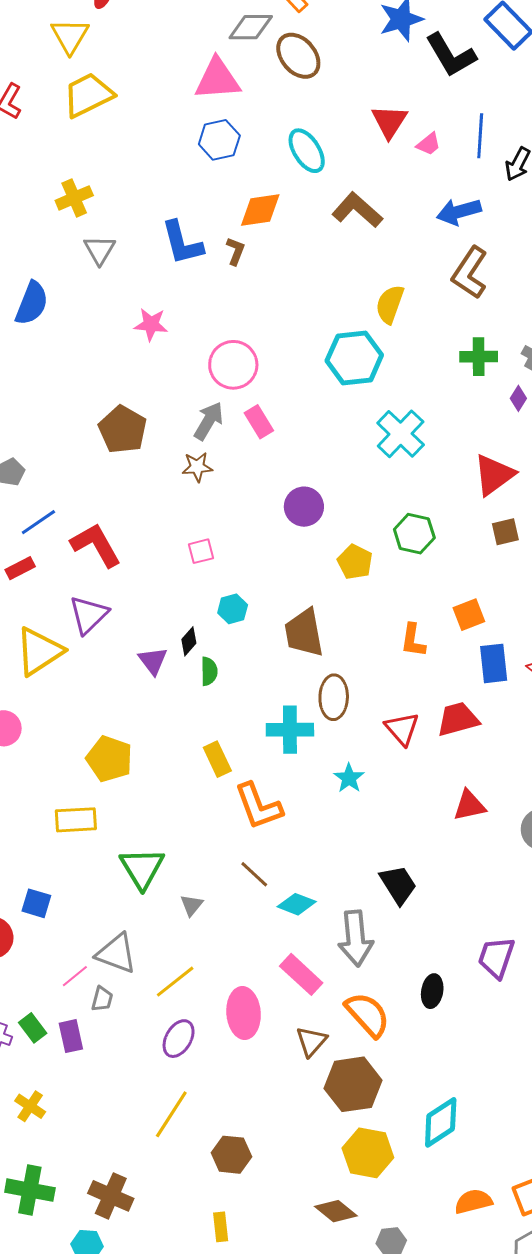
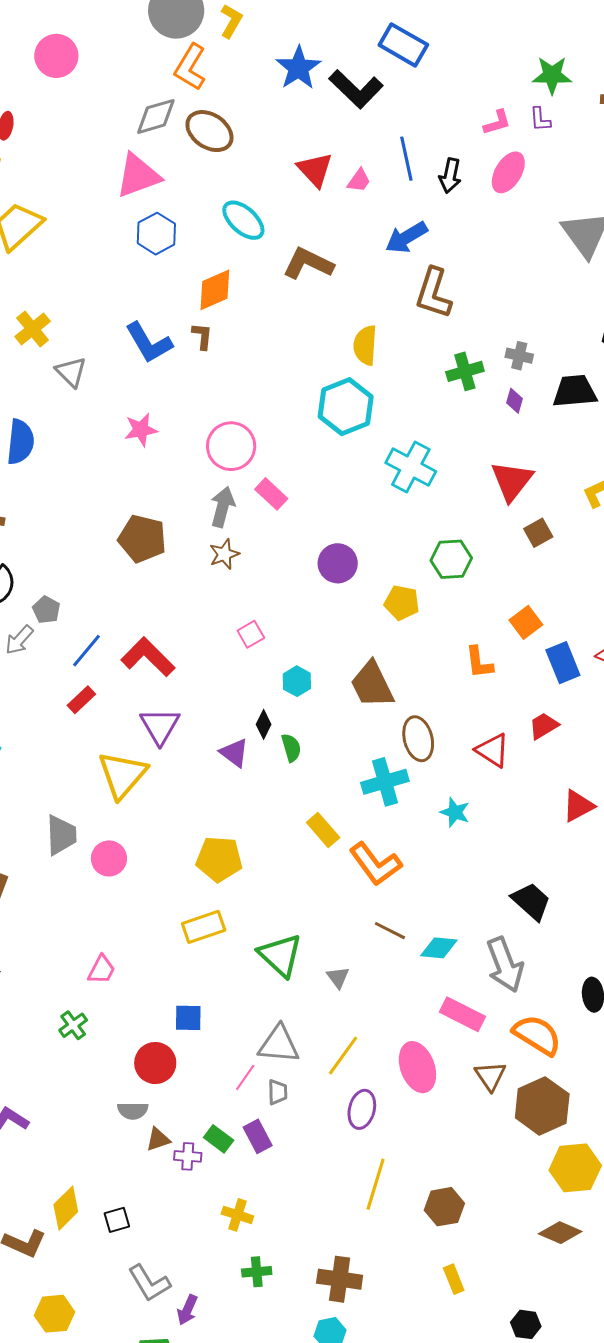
red trapezoid: (458, 719) -> (544, 726), size x0.7
green cross: (30, 1190) -> (257, 1272), moved, size x0.6

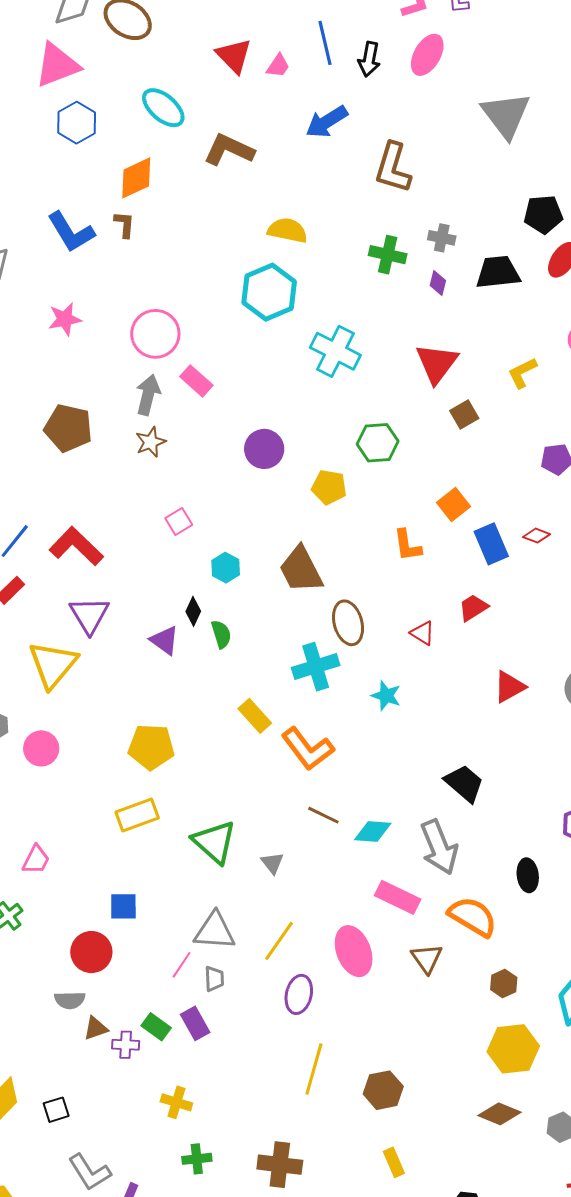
brown L-shape: (434, 293) -> (393, 168), moved
yellow semicircle: (365, 345) -> (288, 230), turned 99
green cross: (465, 371) -> (388, 255), turned 30
red triangle: (493, 750) -> (423, 633), size x0.7
brown hexagon: (542, 1106) -> (504, 984), moved, size x0.5

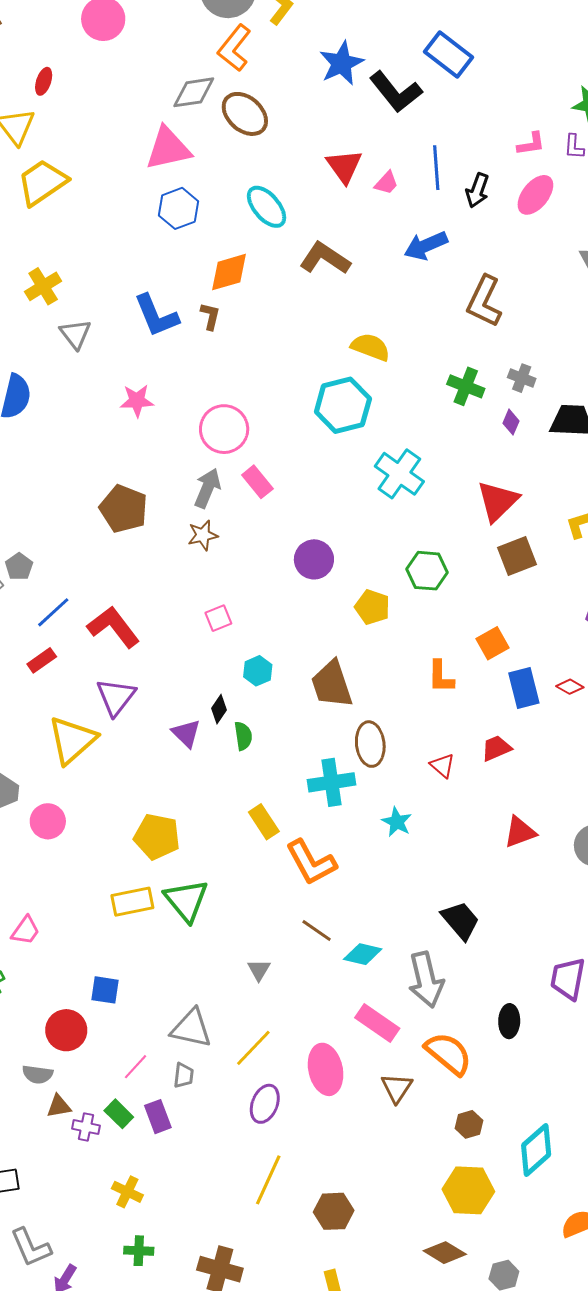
brown square: (464, 415) -> (517, 556), size x1.4
green triangle: (214, 842) -> (186, 900), moved
pink line: (182, 965) -> (136, 1067), moved

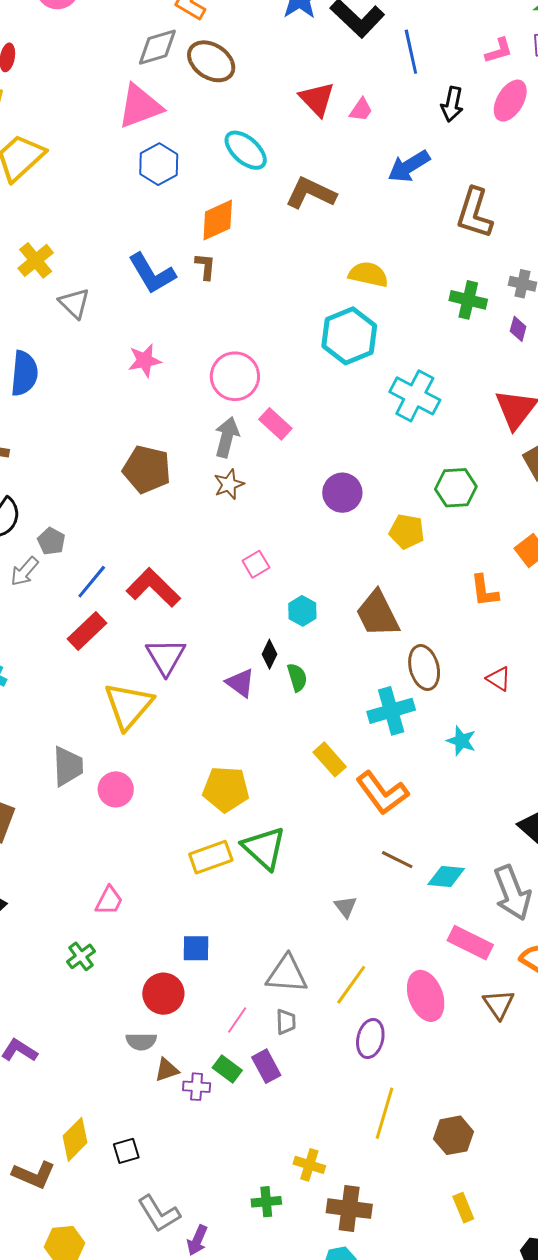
blue line: (436, 168) -> (411, 52), moved
red rectangle: (42, 660) -> (87, 631), size x1.4
yellow cross: (127, 1192) -> (309, 1165), moved

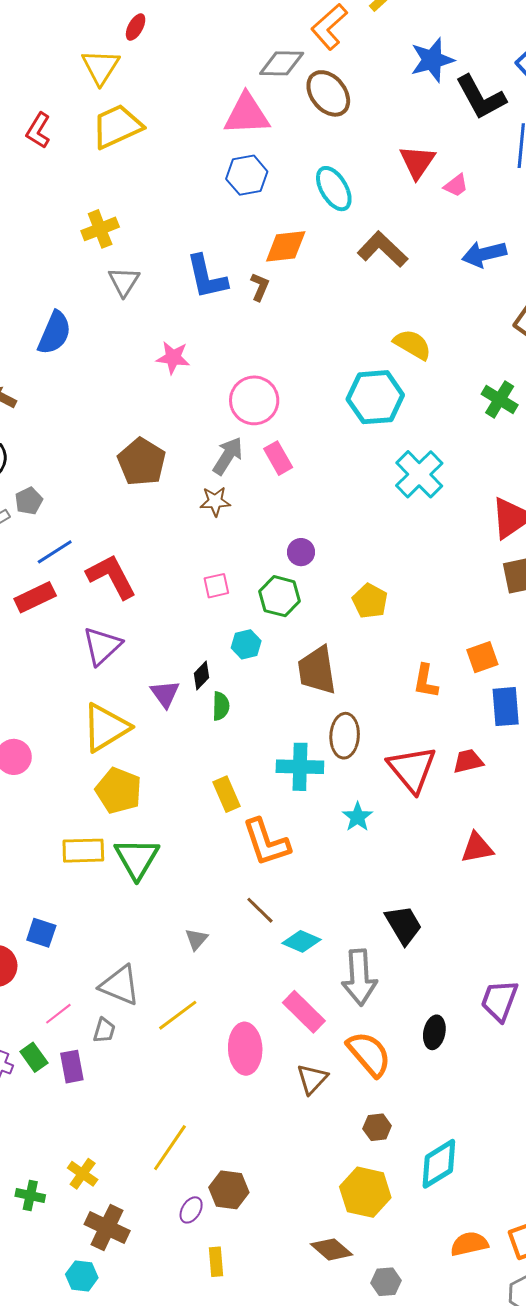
green hexagon: (456, 488) -> (280, 596), moved
purple circle: (342, 493) -> (301, 552), moved, size x0.7
red triangle: (499, 679) -> (412, 769), size x2.0
yellow triangle: (128, 706) -> (106, 728), moved
purple ellipse: (370, 1039) -> (191, 1210), moved, size x0.7

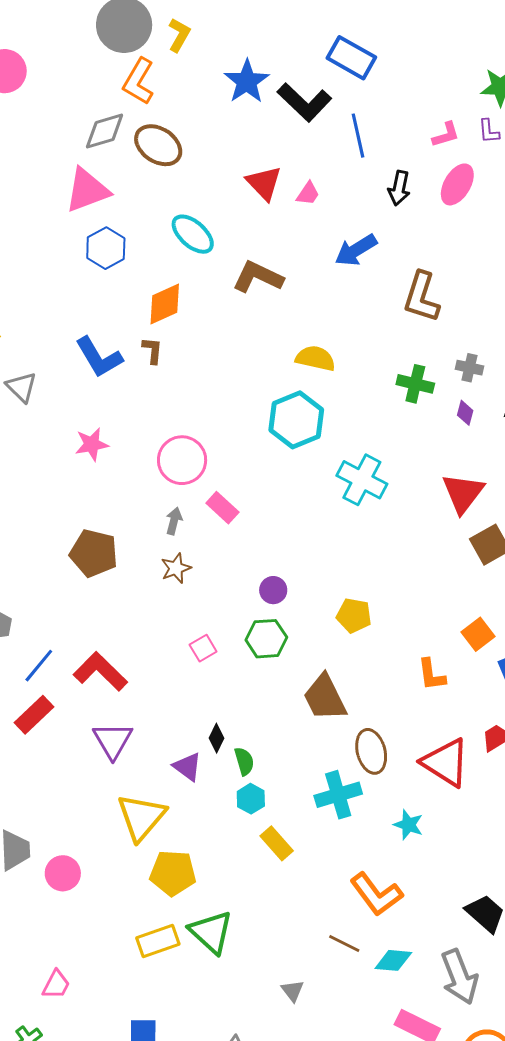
gray arrow: (228, 456) -> (174, 521), size x0.7
cyan hexagon: (246, 644) -> (251, 799), moved
orange L-shape: (266, 842) -> (376, 894), moved

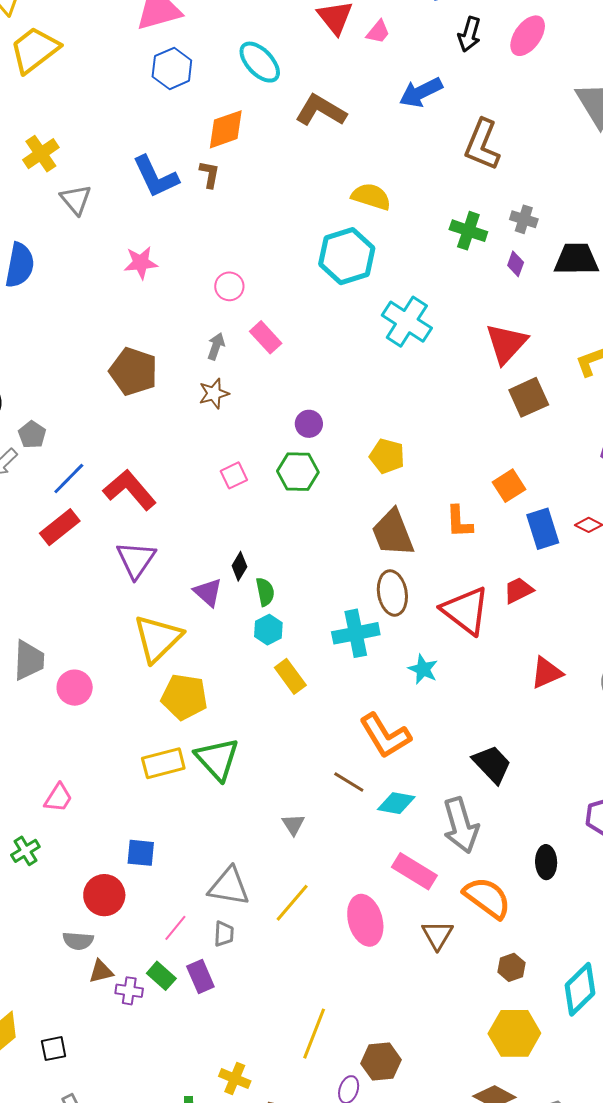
pink circle: (182, 460) -> (229, 286), size x0.6
brown trapezoid: (325, 698) -> (393, 533), moved

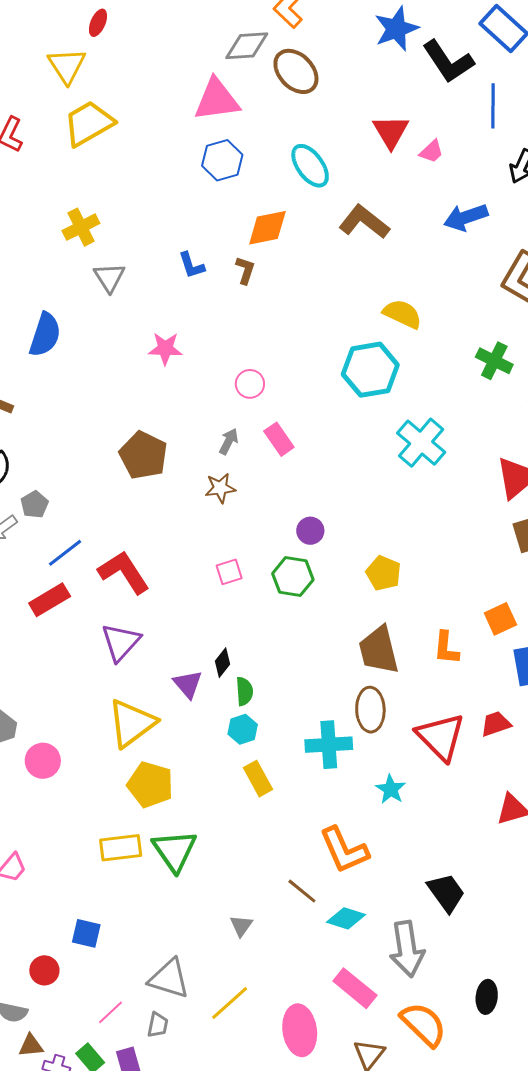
blue L-shape: (156, 177) -> (191, 265), size x0.6
red circle: (104, 895) -> (44, 970), size x0.7

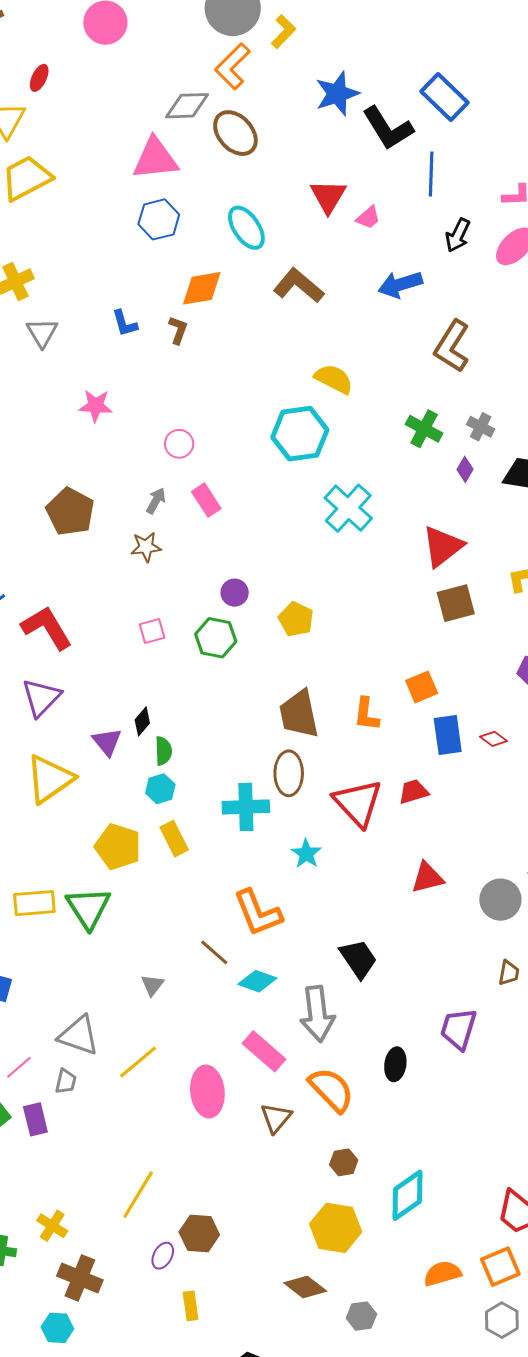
yellow pentagon: (383, 573) -> (296, 619), moved
yellow pentagon: (150, 785) -> (118, 847), moved

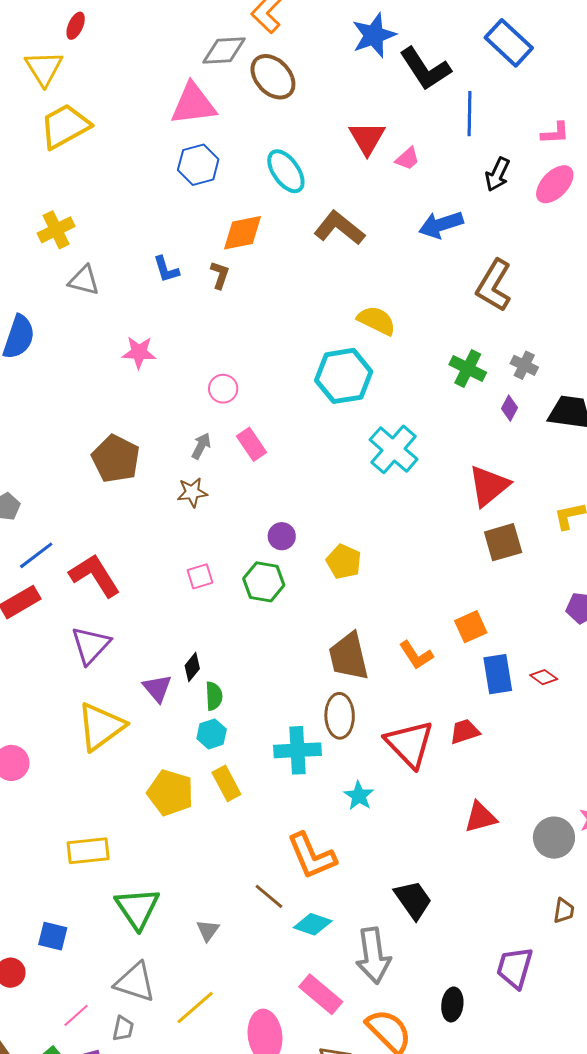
blue rectangle: (444, 97) -> (509, 43), moved
gray triangle: (42, 333) -> (84, 280), turned -44
orange L-shape: (366, 714) -> (416, 655), turned -39
green triangle: (88, 908) -> (137, 908), moved

